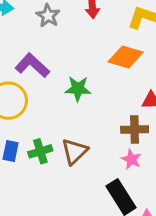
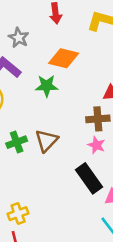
gray star: (48, 16) -> (19, 38), moved
orange diamond: (126, 57) -> (64, 58), moved

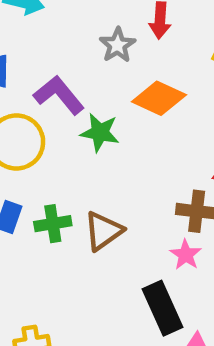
gray star: (19, 38) -> (117, 45), moved
green star: (47, 86) -> (100, 132), moved

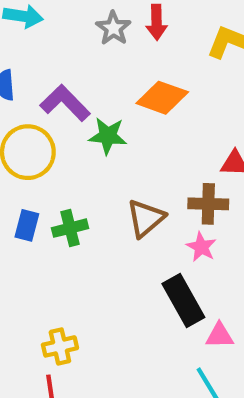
gray star: (117, 45) -> (113, 28), moved
brown triangle: (103, 231) -> (146, 218), moved

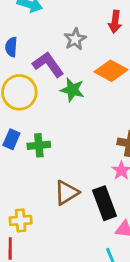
gray star: (113, 28) -> (75, 39), moved
brown triangle: (146, 218) -> (66, 193), moved

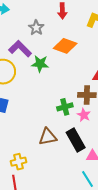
green cross: (39, 145) -> (65, 107), moved
brown triangle: (66, 193) -> (48, 137), turned 30

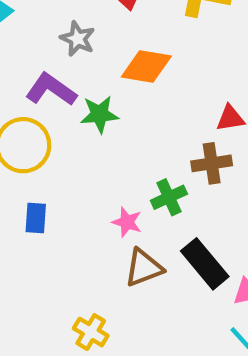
pink star: (84, 115) -> (127, 222), moved
yellow cross: (19, 162) -> (91, 332), turned -35

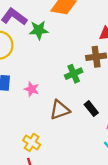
pink star: (127, 222) -> (32, 89), moved
black rectangle: (205, 264) -> (91, 109), size x0.6

